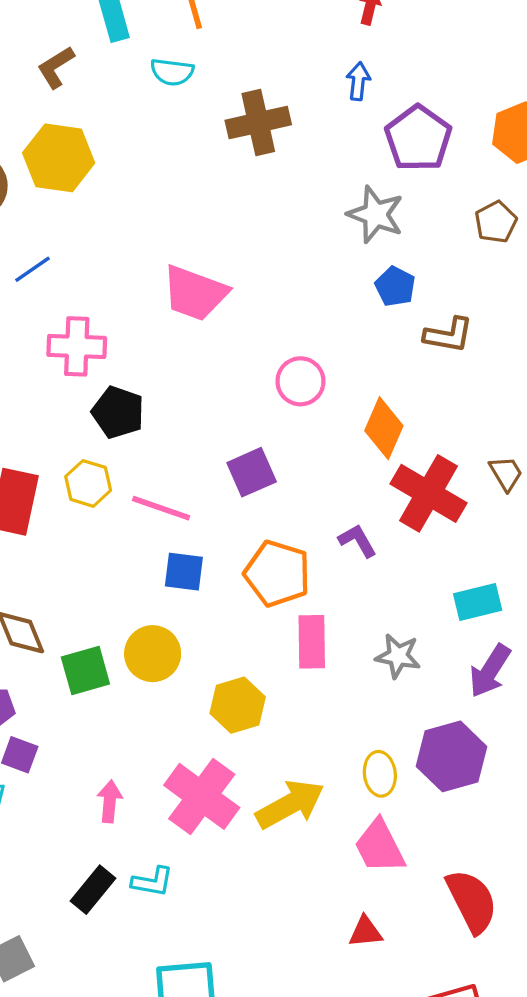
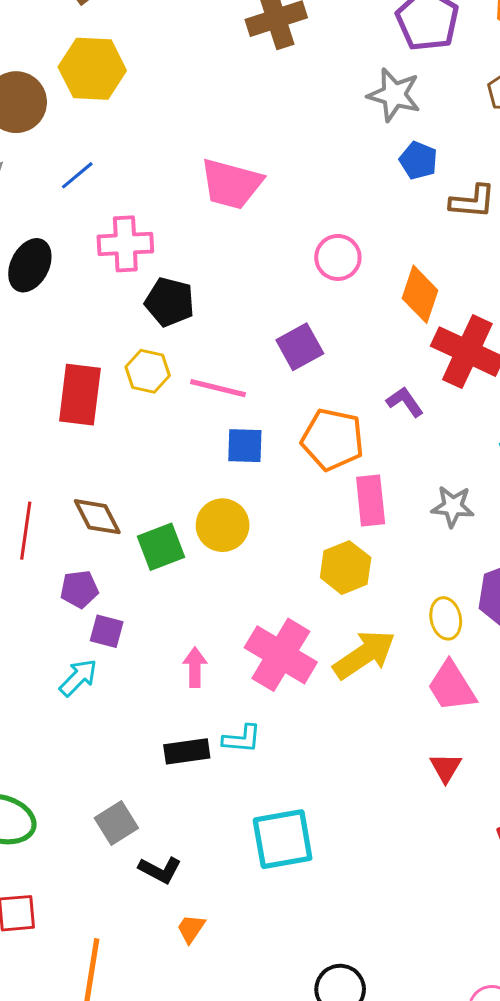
yellow hexagon: (238, 705) -> (346, 568), moved
black rectangle: (93, 890) -> (187, 751), turned 48
red triangle: (365, 932) -> (446, 768), turned -48

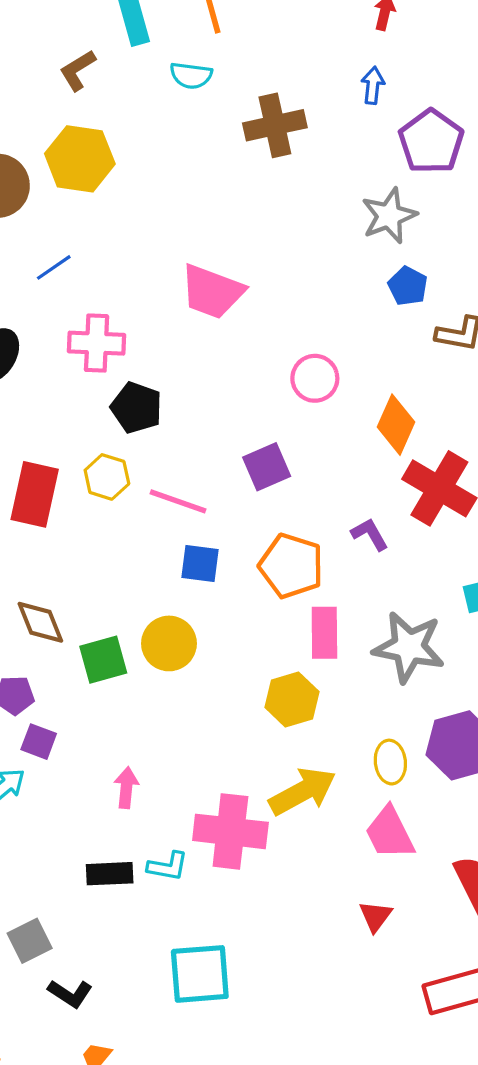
gray star: (394, 95) -> (389, 216), turned 30
gray star: (453, 506) -> (409, 647), size x1.6
pink cross: (281, 655) -> (230, 831), moved, turned -30

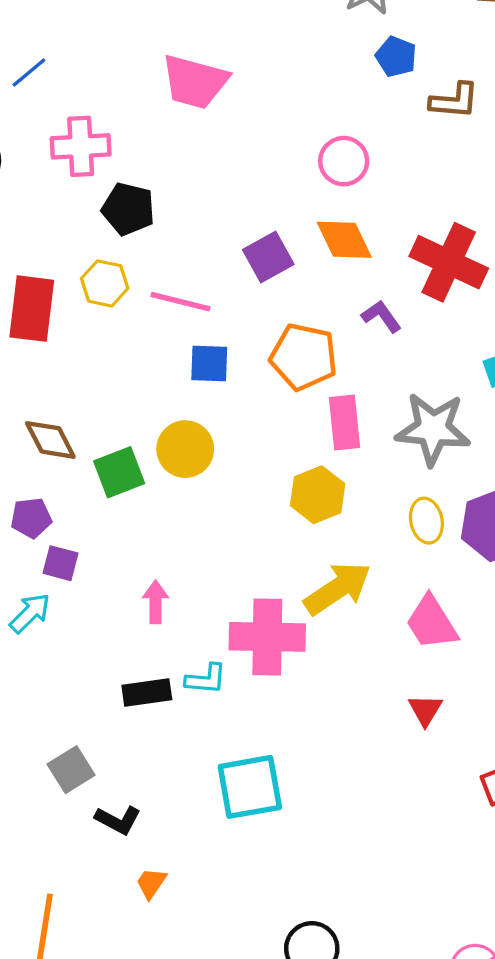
pink circle: (315, 378) -> (344, 161), moved
orange diamond: (396, 425) -> (344, 240), moved, turned -44
yellow ellipse: (390, 762) -> (426, 521), moved

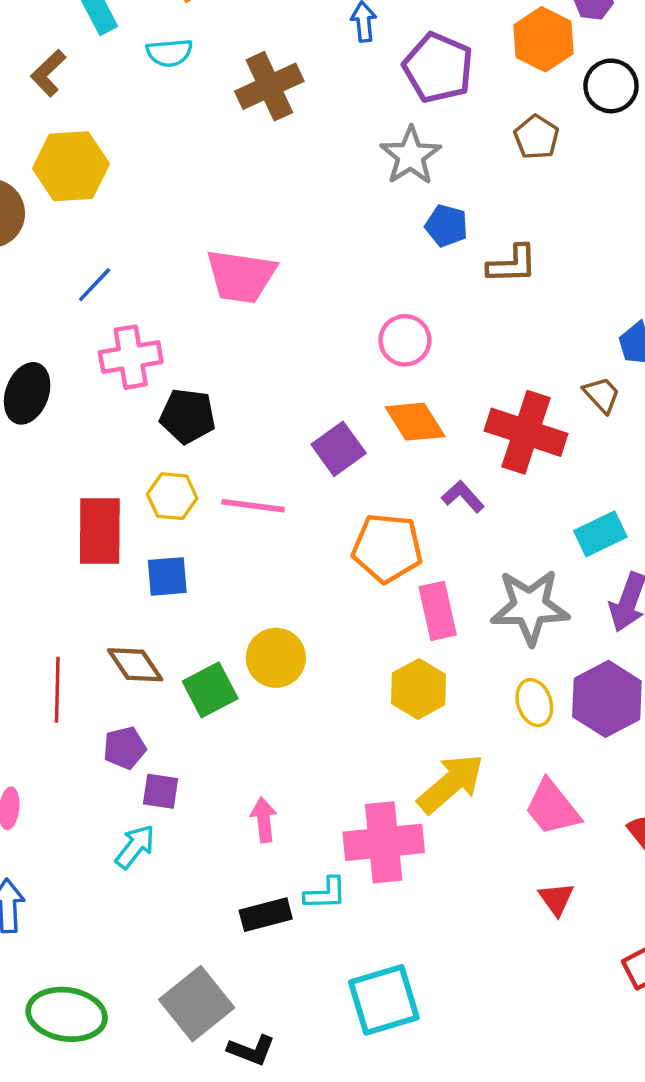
blue line: (29, 73) -> (95, 285), moved
blue square: (209, 364) -> (167, 576), moved
gray square: (71, 770) -> (197, 1004), size x1.5

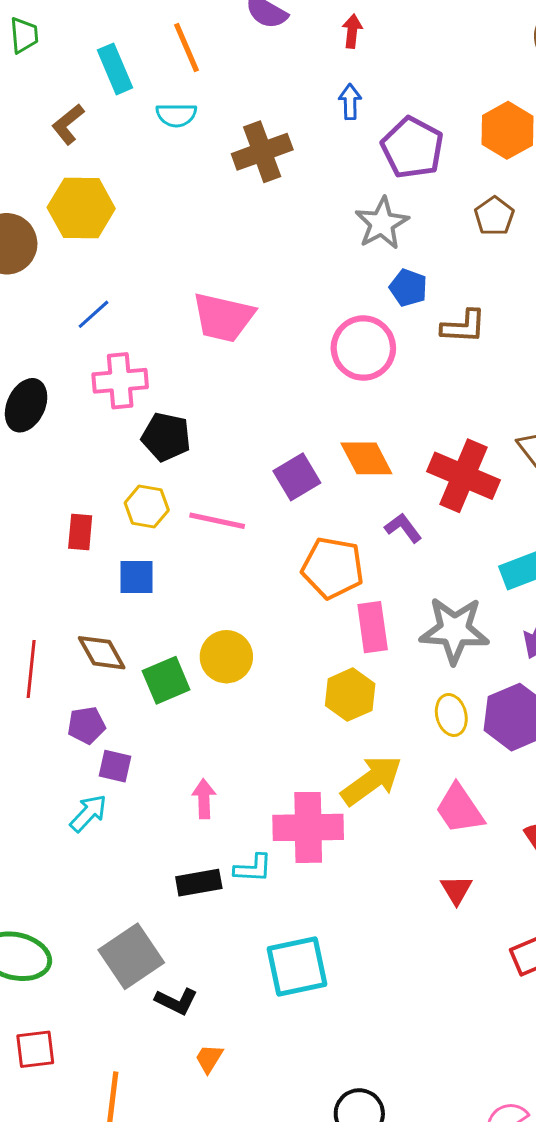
pink circle: (405, 340) -> (363, 348), moved, size x1.4
red rectangle: (100, 531) -> (80, 532), size x0.6

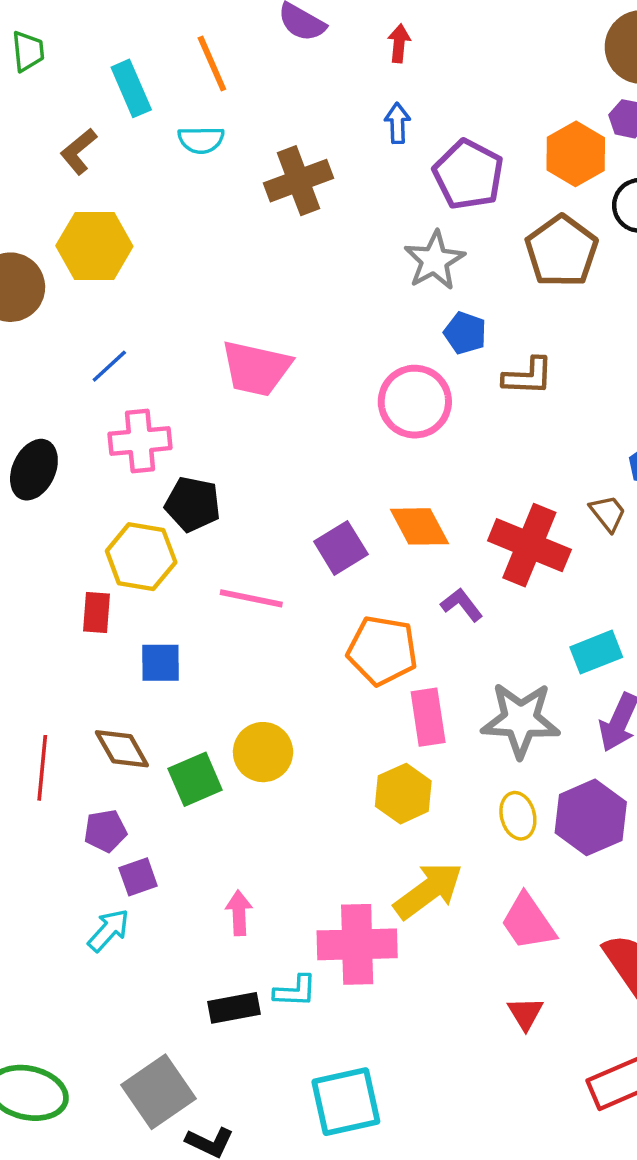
brown pentagon: (494, 216) -> (562, 251), size x1.6
yellow hexagon: (147, 506) -> (141, 557), moved, size x1.4
purple square: (115, 766) -> (138, 877), turned -32

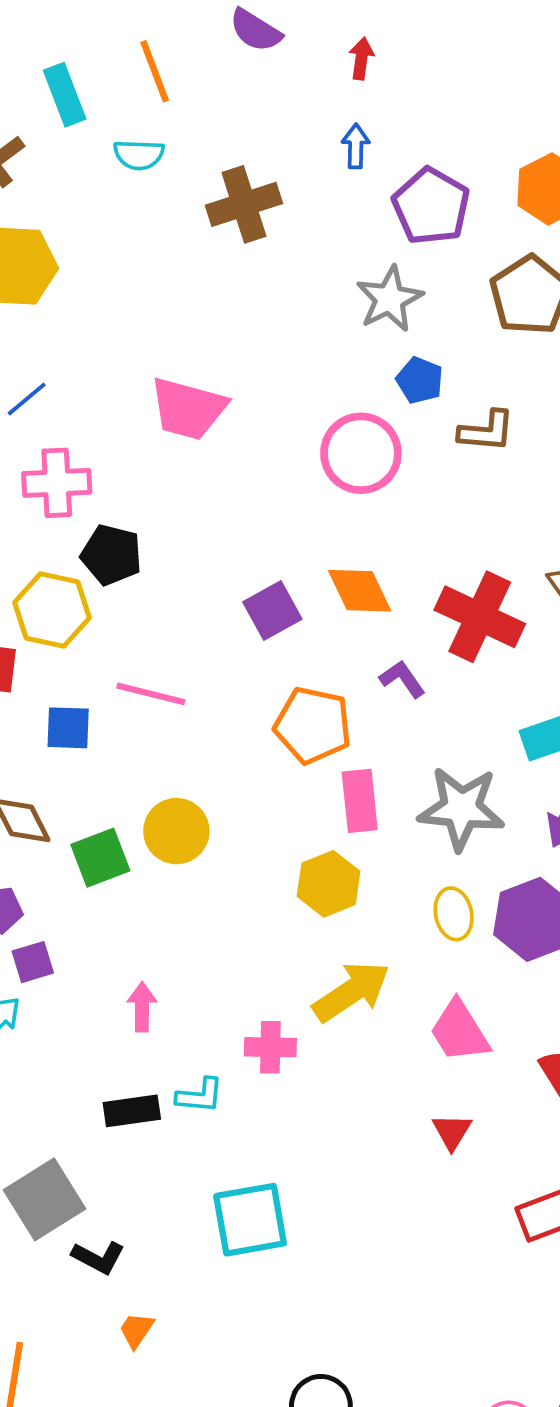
pink line: (251, 598) -> (151, 694), moved
pink cross: (357, 944) -> (270, 1047), size x0.6

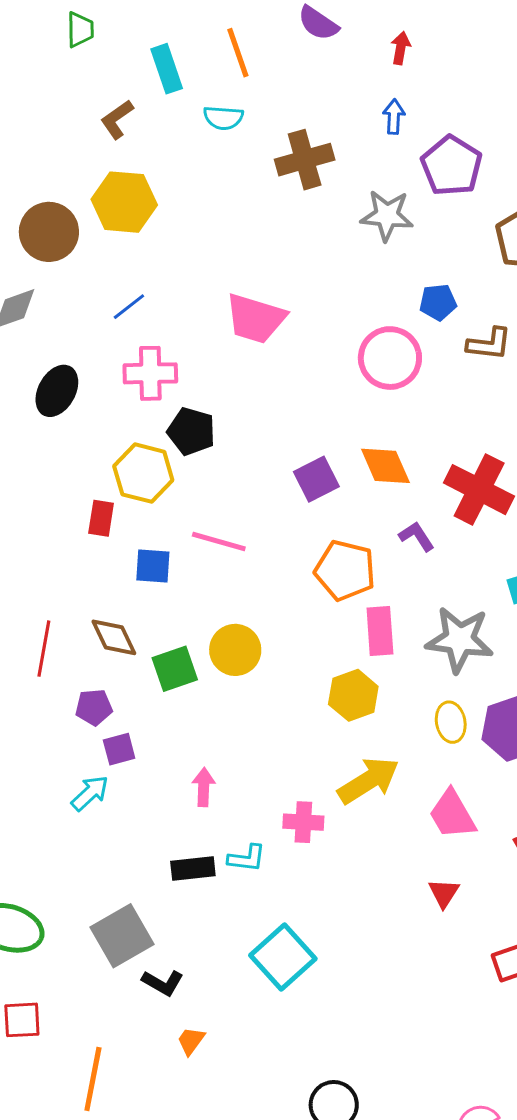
gray star: (390, 299) -> (387, 215), moved, turned 30
blue pentagon: (420, 380) -> (438, 302), turned -30
cyan square: (250, 1220) -> (283, 957), turned -34

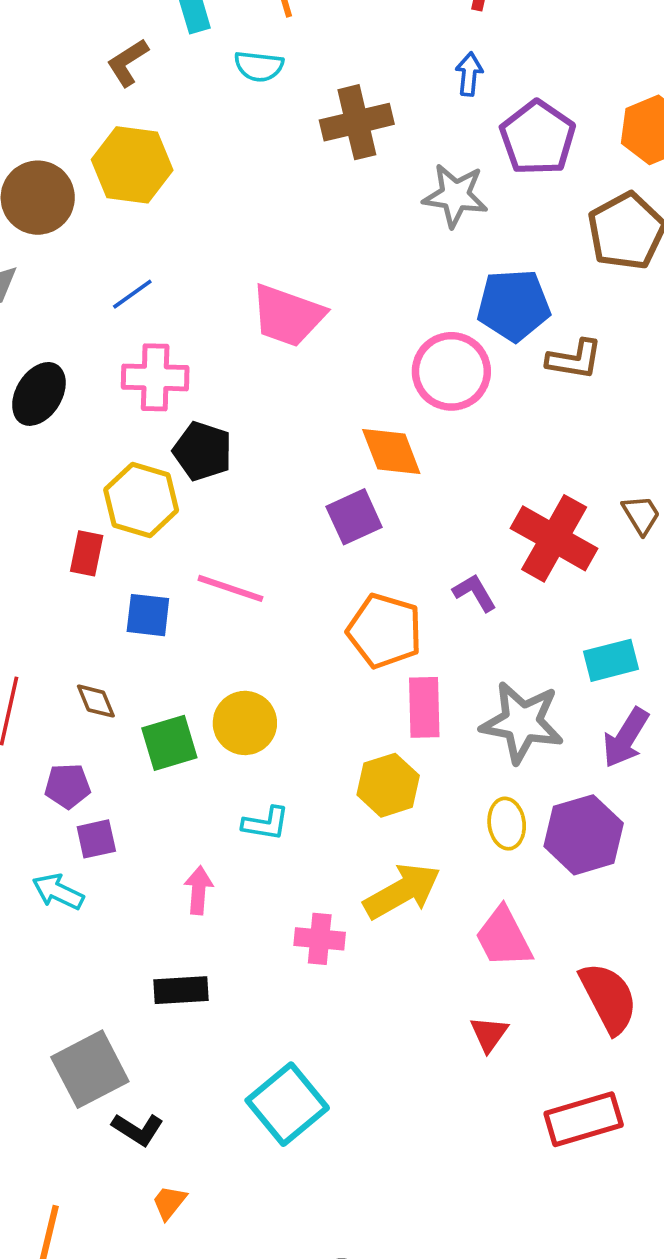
blue pentagon: (438, 302) -> (514, 305), size x1.6
orange diamond: (385, 466) -> (391, 452), moved
brown diamond: (114, 637) -> (96, 701), size x0.7
cyan arrow: (90, 793) -> (58, 892), turned -114
cyan L-shape: (247, 858) -> (266, 823), moved

